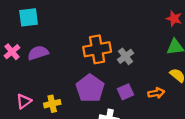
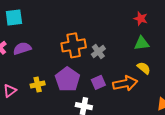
orange arrow: (156, 93) -> (125, 83), size x1.6
yellow cross: (52, 104) -> (38, 84), moved

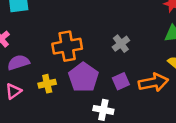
orange cross: (74, 45) -> (67, 46), moved
purple semicircle: (22, 48) -> (18, 62), moved

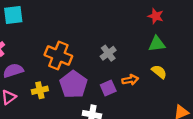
orange cross: (67, 46) -> (58, 56), turned 32
orange arrow: (153, 82) -> (130, 80), moved, size x0.6

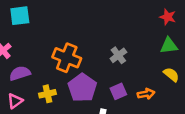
orange arrow: (130, 80) -> (146, 94), moved

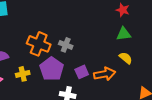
gray cross: (118, 55) -> (66, 45), moved, turned -32
orange arrow: (146, 94) -> (105, 74), size x1.5

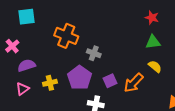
orange cross: (39, 44) -> (66, 36), moved
orange arrow: (105, 74) -> (134, 83), turned 145

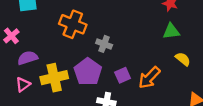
yellow semicircle: (155, 66) -> (183, 59), moved
yellow cross: (50, 83) -> (54, 78), size x1.6

